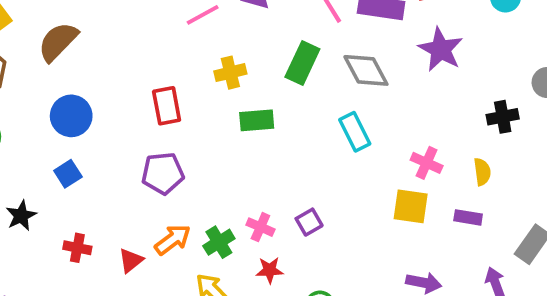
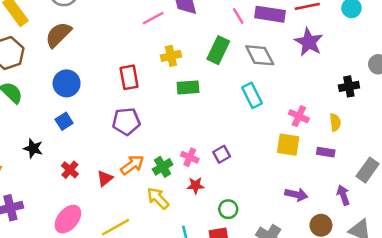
black star: (21, 216) -> (33, 148), turned -30
red cross: (77, 248) -> (70, 170), turned 30

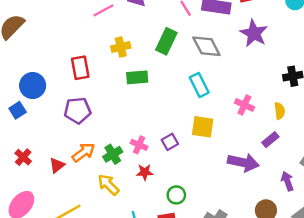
blue circle: (67, 83) -> (33, 86), moved
yellow square: (288, 145) -> (203, 127), moved
purple rectangle: (326, 152) -> (270, 140), turned -49
purple arrow: (296, 195) -> (243, 162), moved, size x1.4

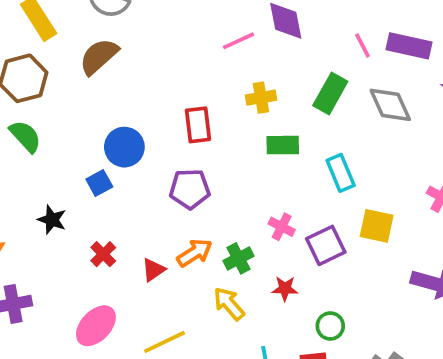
cyan rectangle: (199, 85) -> (341, 173), moved
purple square: (170, 142) -> (326, 245), size x1.5
pink cross: (139, 145) -> (282, 227), moved

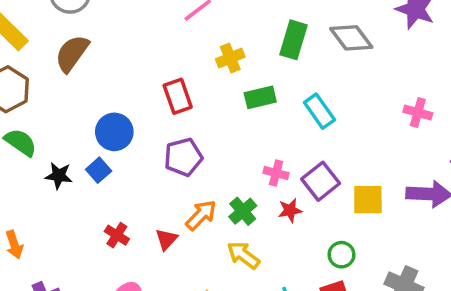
black star: (52, 220) -> (59, 176), moved
yellow square: (377, 226) -> (368, 200), moved
red star: (285, 289) -> (290, 210), moved

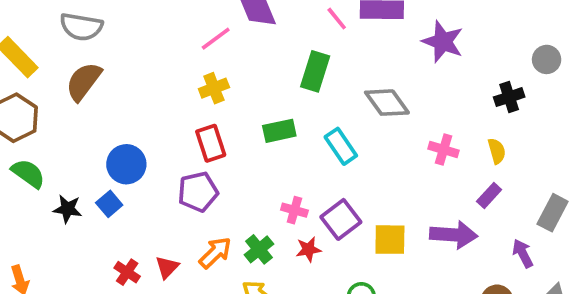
gray diamond: (351, 38) -> (387, 103), moved
yellow cross: (230, 58) -> (214, 88), moved
red rectangle: (178, 96) -> (211, 143), moved
red triangle: (166, 239) -> (167, 267), moved

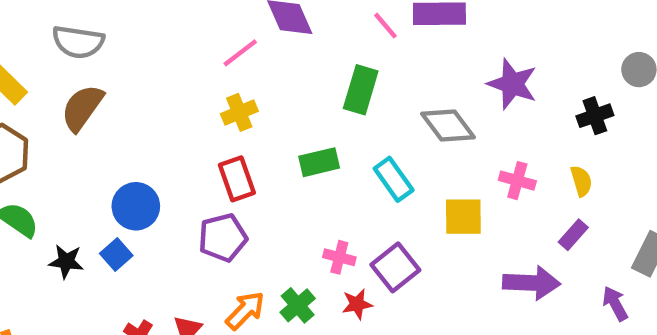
purple star: (443, 42) -> (512, 84), moved
yellow square: (390, 240) -> (463, 217), moved

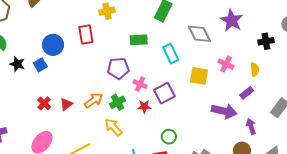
red rectangle: (237, 179) -> (86, 35), moved
purple pentagon: (223, 238) -> (118, 68), moved
purple arrow: (615, 304) -> (251, 126), moved

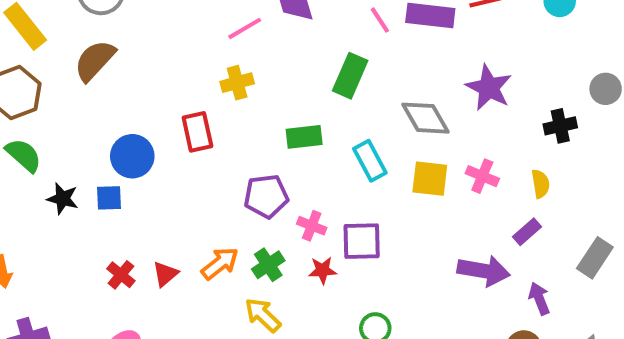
blue square: (40, 65) -> (109, 198), turned 32
yellow square: (199, 76) -> (430, 179), moved
purple square: (164, 93) -> (362, 241), turned 30

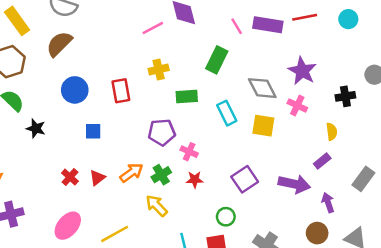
yellow cross: (237, 83) -> (159, 70), moved
blue circle: (132, 156) -> (75, 90), moved
pink cross: (482, 176) -> (297, 106), moved
blue square: (109, 198) -> (93, 131), moved
purple square: (362, 241) -> (245, 179), moved, turned -35

